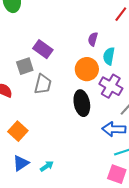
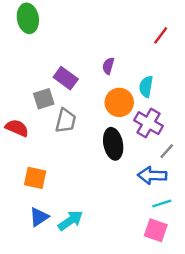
purple semicircle: (93, 39) -> (108, 66), moved
orange square: (18, 131) -> (35, 178), turned -30
cyan arrow: (47, 166) -> (71, 221), size x1.5

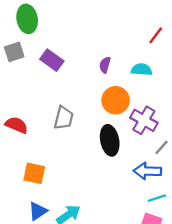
purple rectangle: (66, 78) -> (52, 60), moved
cyan semicircle: (146, 87) -> (142, 70), moved, turned 84
gray square: (44, 99) -> (14, 52), moved

